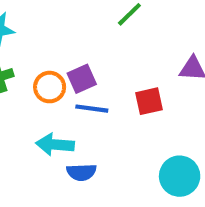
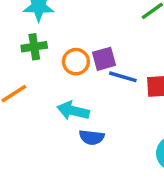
blue line: (92, 109) -> (123, 77), moved

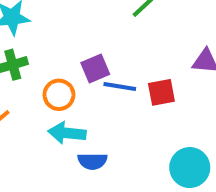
orange circle: (76, 62) -> (59, 95), moved

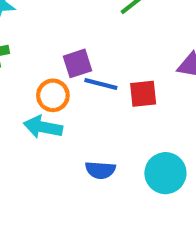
orange circle: (59, 95) -> (53, 95), moved
blue semicircle: (93, 161) -> (100, 170), moved

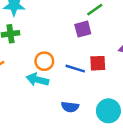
purple square: (78, 63) -> (83, 29), moved
blue line: (101, 84) -> (75, 69), moved

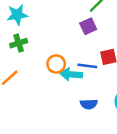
cyan arrow: (37, 80) -> (71, 74), moved

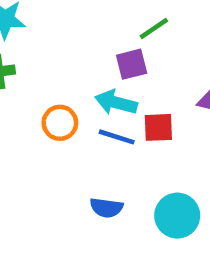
cyan arrow: (71, 74) -> (116, 102), moved

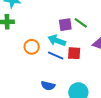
green line: (154, 29) -> (81, 23), moved, turned 64

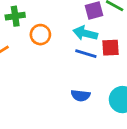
orange circle: (32, 47) -> (40, 35), moved

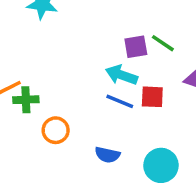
green cross: (15, 16) -> (26, 100), moved
orange circle: (40, 35) -> (56, 130), moved

